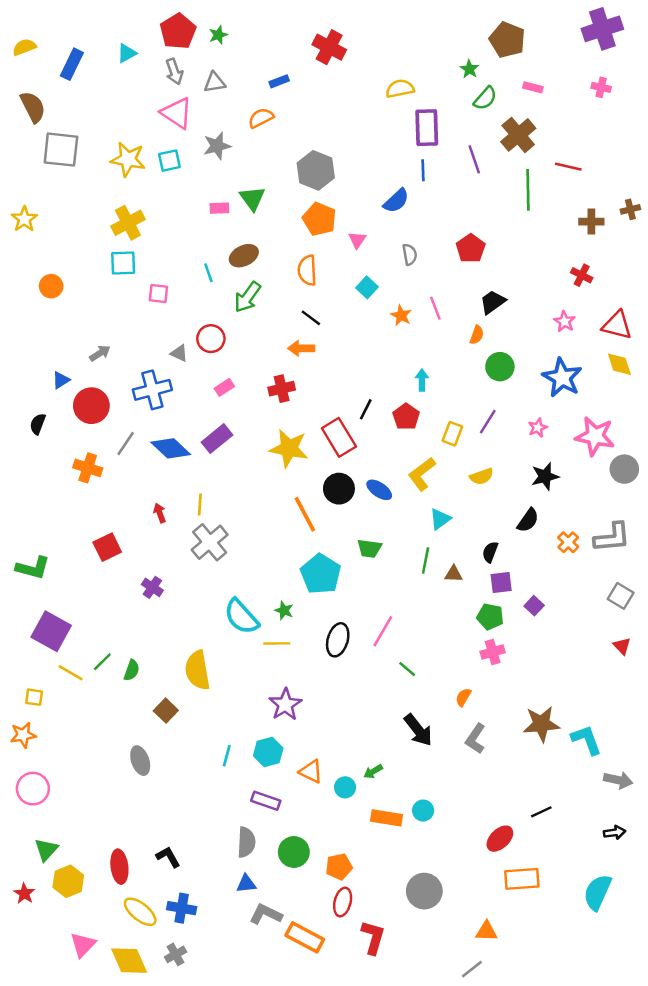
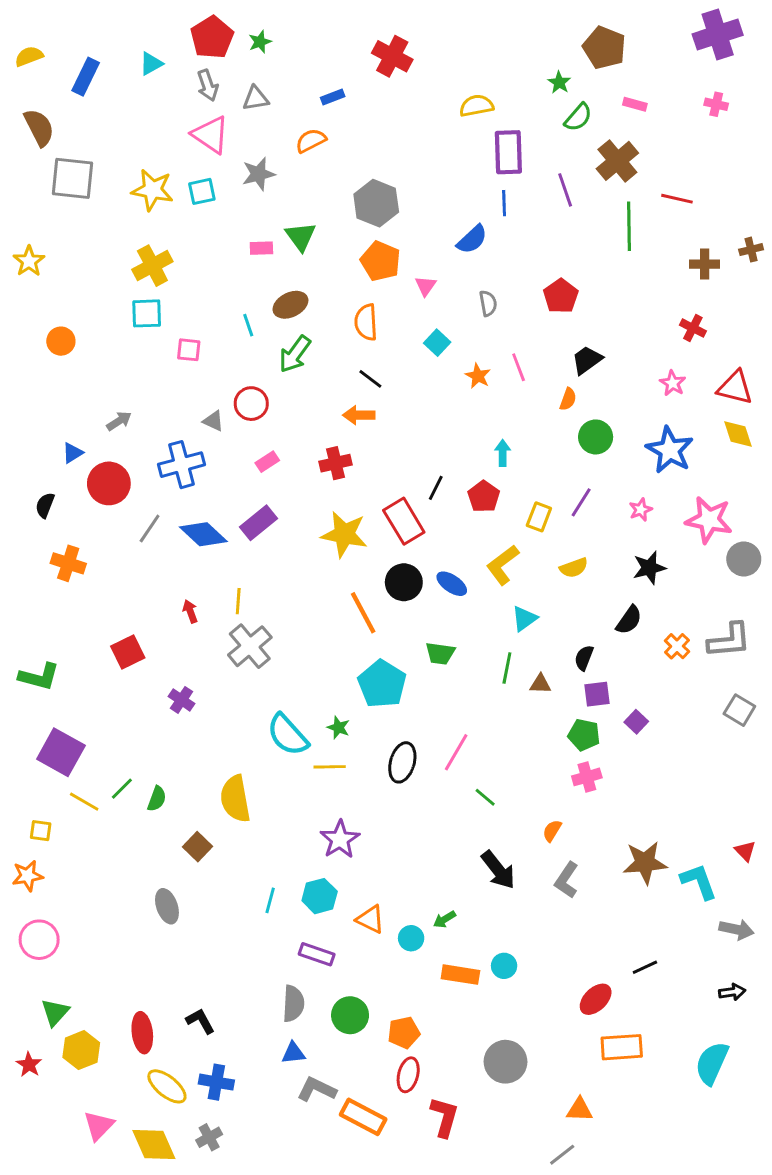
orange cross: (88, 468) -> (68, 563), moved
red triangle: (622, 646) -> (745, 851), moved

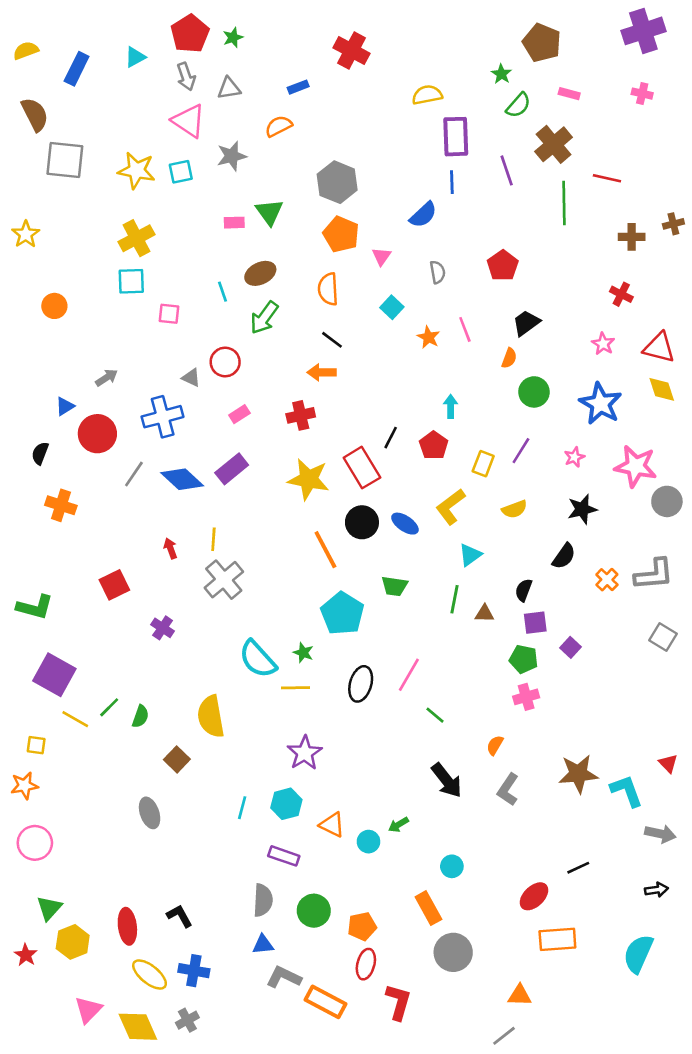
orange rectangle: (460, 975) -> (428, 908), moved, turned 52

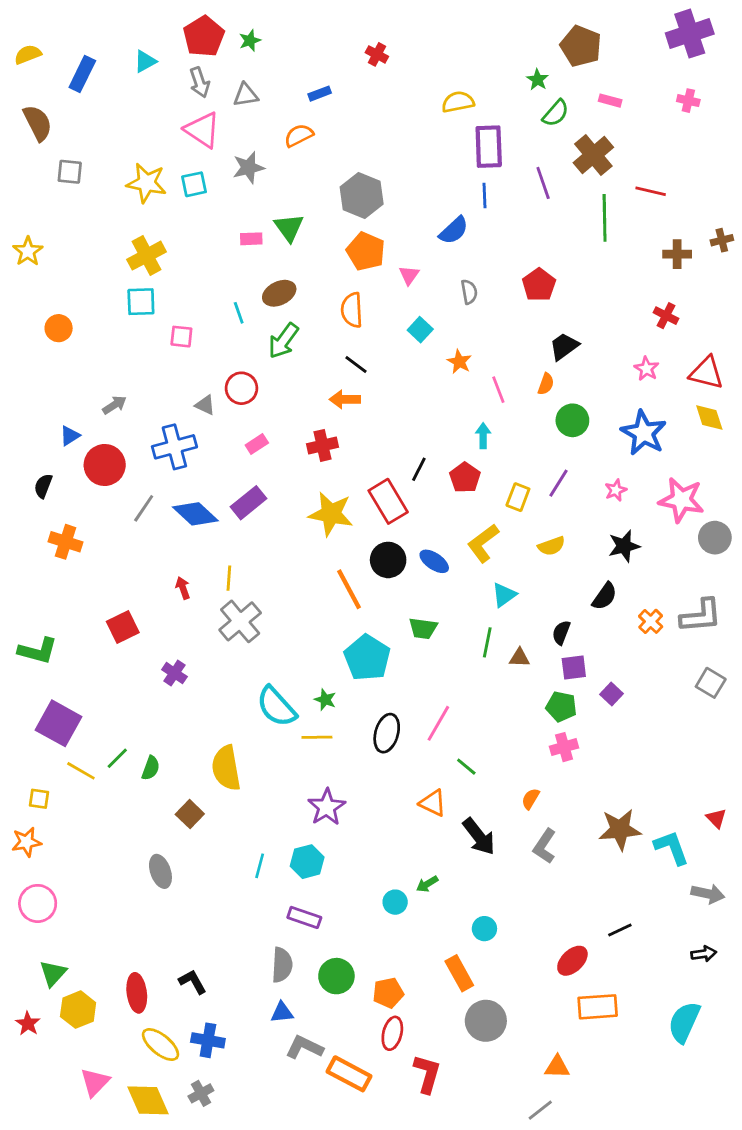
red cross: (352, 51) -> (377, 54), size x0.6
gray square: (65, 160) -> (70, 172), size x0.6
pink line: (465, 329) -> (498, 390), moved
orange triangle: (332, 825) -> (433, 803), moved

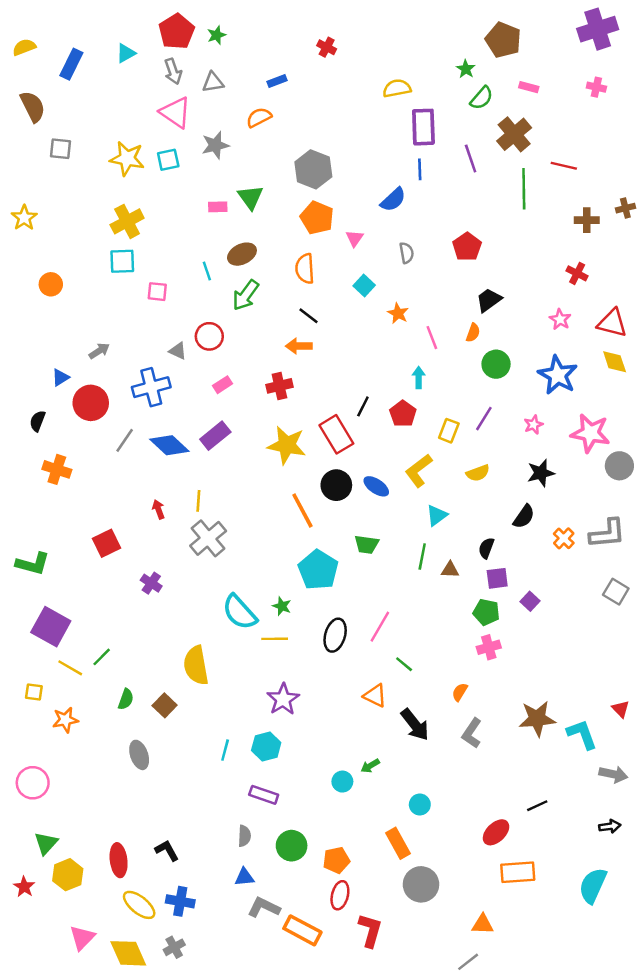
green semicircle: (151, 768) -> (126, 699), moved
orange star: (26, 842) -> (65, 720), moved
gray semicircle: (282, 965) -> (244, 836), size x0.7

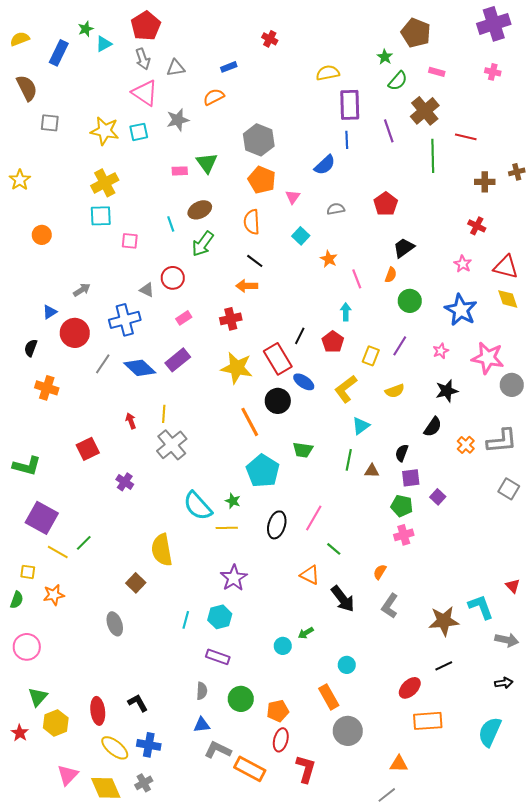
green star: (217, 35) -> (86, 29), moved
gray semicircle: (406, 253) -> (336, 209), turned -90
blue ellipse: (376, 486) -> (304, 382), moved
green semicircle: (126, 699) -> (17, 600), moved
brown star: (537, 719) -> (444, 621), moved

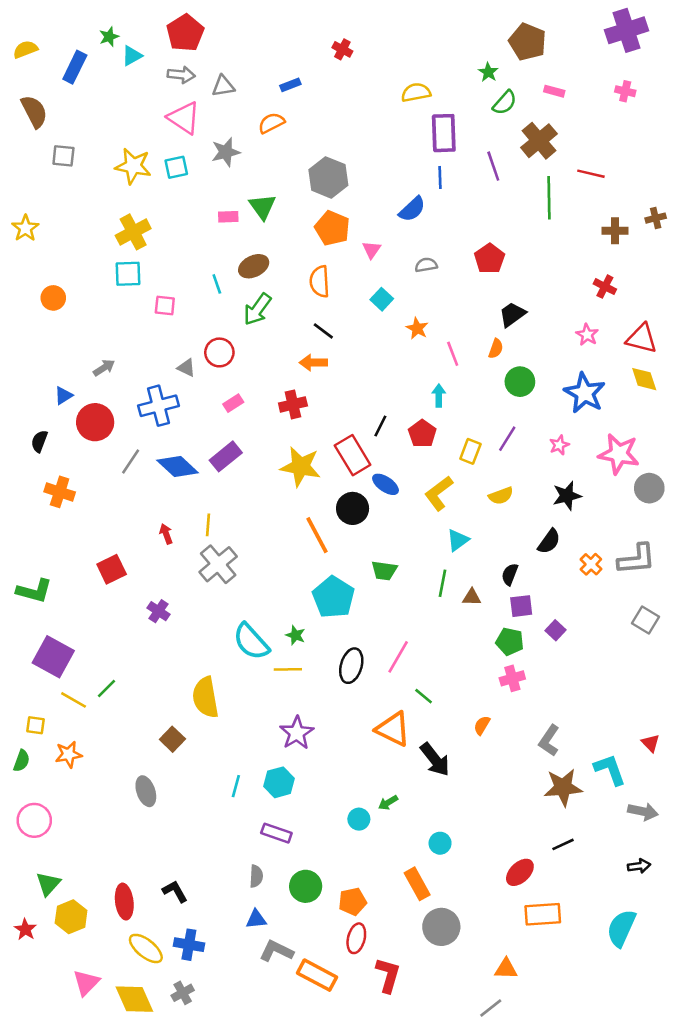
gray arrow: (143, 59) -> (181, 75), turned -65
orange triangle: (310, 575) -> (393, 729), size x1.4
gray L-shape: (390, 606) -> (549, 740), moved

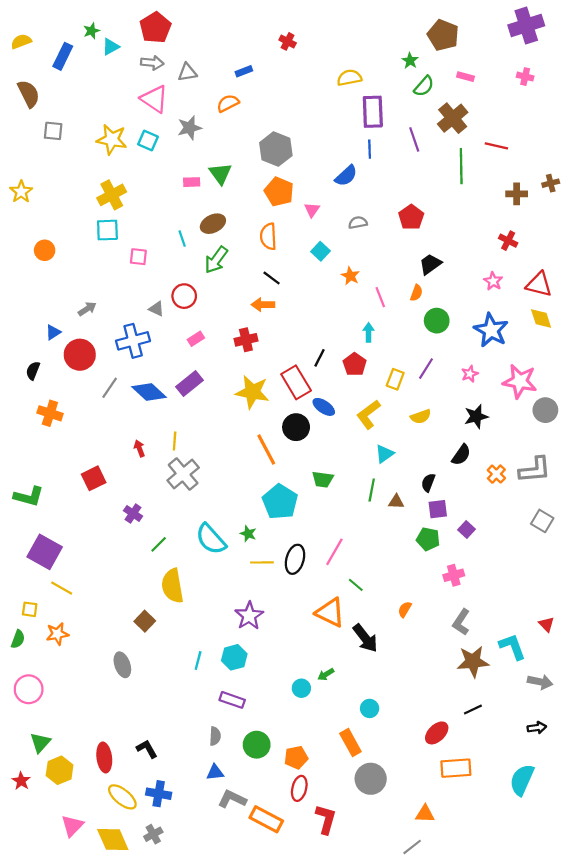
cyan square: (176, 167) -> (148, 141), turned 36
yellow line: (288, 669) -> (262, 562), moved
pink cross: (512, 678) -> (454, 575), moved
green line: (107, 688) -> (159, 544), moved

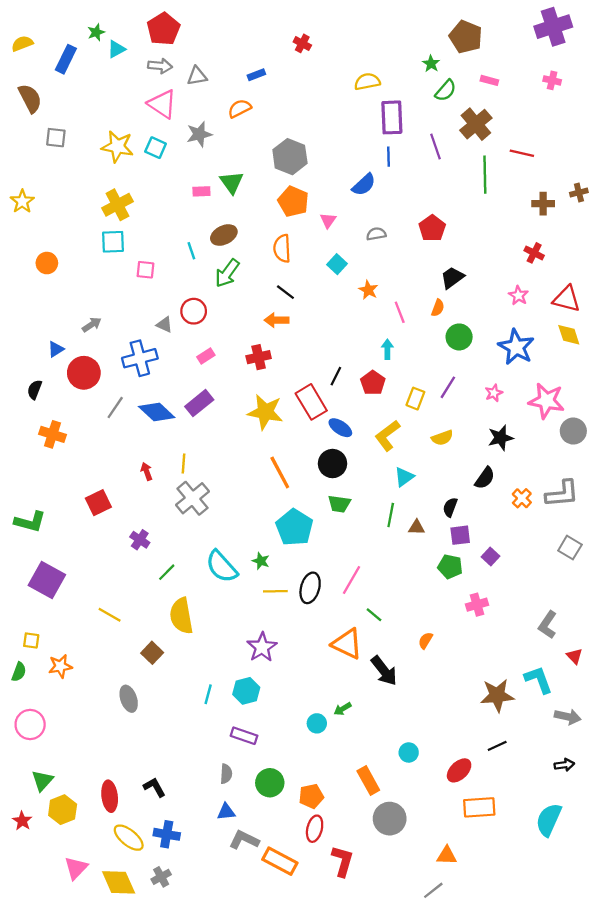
black circle: (296, 427) -> (333, 464), moved
yellow line: (62, 588) -> (110, 615), moved
gray L-shape: (461, 622) -> (548, 625), moved
cyan circle: (370, 708) -> (409, 753), moved

